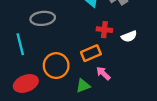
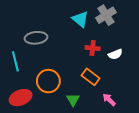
orange rectangle: (91, 53) -> (91, 77), moved, turned 60
pink arrow: (103, 73) -> (109, 100), moved
green triangle: (83, 86) -> (73, 100), turned -40

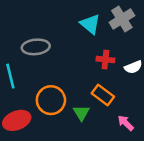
green triangle: (73, 100) -> (81, 113), moved

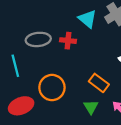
red cross: (105, 60) -> (68, 41), moved
green triangle: (81, 113) -> (91, 107), moved

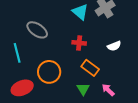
gray ellipse: (38, 39) -> (37, 30), turned 40
red cross: (68, 41) -> (79, 43), moved

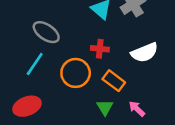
white semicircle: (114, 46) -> (145, 53), size x1.5
cyan line: (17, 53) -> (35, 64), moved, turned 48
orange circle: (49, 72) -> (76, 73), moved

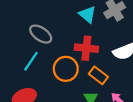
red cross: (100, 49) -> (86, 48), size x1.5

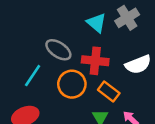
gray ellipse: (41, 34) -> (58, 50), moved

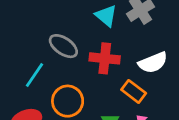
orange circle: (72, 84) -> (68, 101), moved
orange rectangle: (109, 91) -> (134, 91), moved

